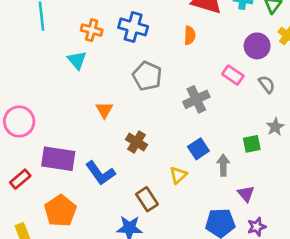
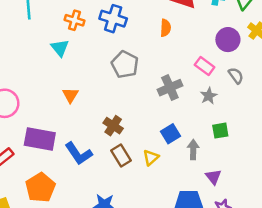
orange triangle: (104, 110) -> (70, 95), moved
gray star: (275, 127) -> (209, 96), moved
brown rectangle: (147, 199) -> (121, 155), moved

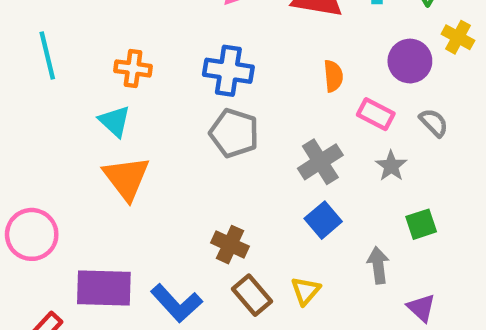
blue cross: (113, 19) -> (228, 71), moved
orange semicircle: (166, 28) -> (333, 76), moved
orange triangle: (70, 95) -> (126, 178), moved, size x1.6
blue square: (171, 134) -> (323, 220), moved

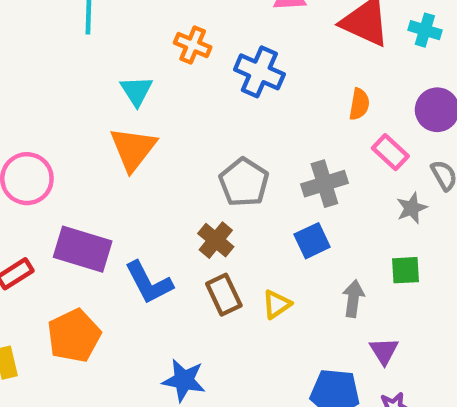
orange cross: (133, 68) -> (193, 45), moved
gray pentagon: (234, 133) -> (244, 182), moved
gray star: (391, 166) -> (412, 208), moved

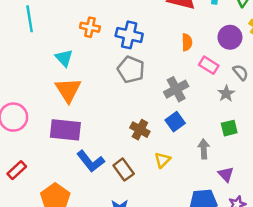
gray pentagon: (244, 182) -> (131, 70), moved
brown cross: (216, 240) -> (140, 130), moved
purple rectangle: (83, 249) -> (65, 130), moved
brown rectangle: (224, 295) -> (124, 170), moved

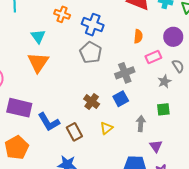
pink rectangle: (209, 65) -> (153, 57), turned -63
purple rectangle: (65, 130) -> (19, 108), moved

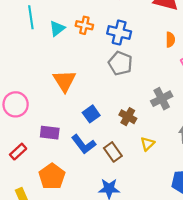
cyan triangle: (38, 36) -> (57, 28), moved, turned 35
gray cross: (125, 73) -> (162, 99), moved
blue square: (121, 99) -> (91, 114), moved
purple rectangle: (19, 108) -> (50, 133), size x0.7

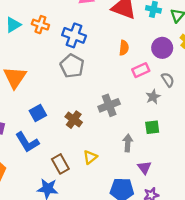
yellow triangle: (147, 144) -> (90, 157), moved
brown rectangle: (113, 152) -> (60, 164), moved

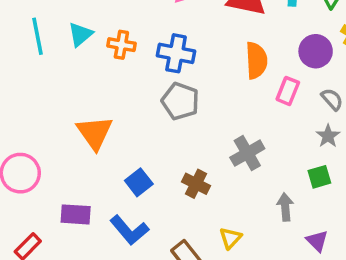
cyan triangle: (13, 25) -> (80, 34), moved
orange semicircle: (124, 48) -> (256, 60), size x1.5
pink rectangle: (141, 70) -> (288, 91), turned -35
gray star: (153, 97) -> (328, 136), moved

